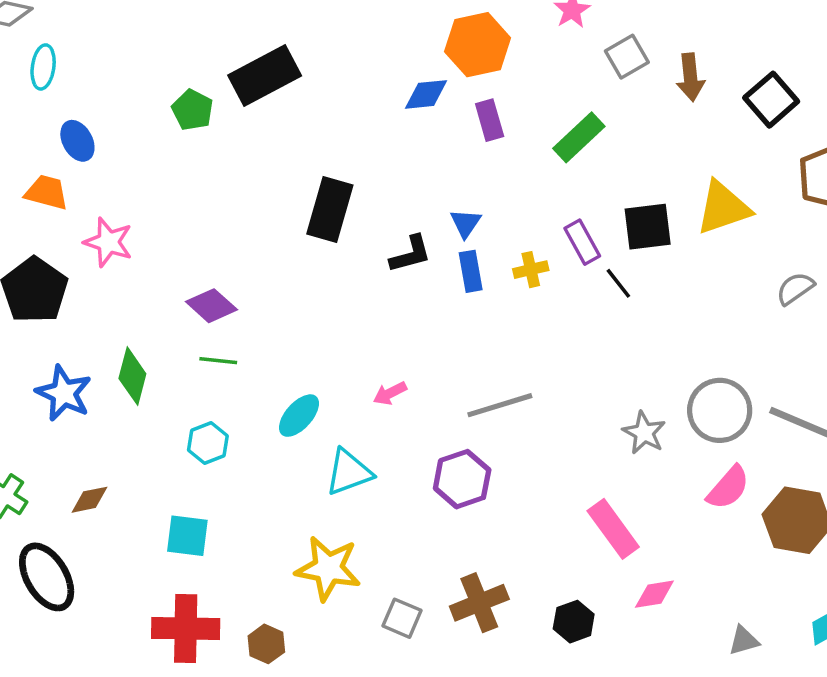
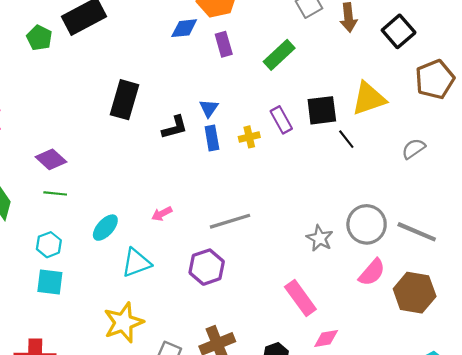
black line: (618, 283) -> (346, 139), moved
cyan square: (187, 536) -> (50, 282), moved
yellow star: (328, 568) -> (123, 322), turned -30

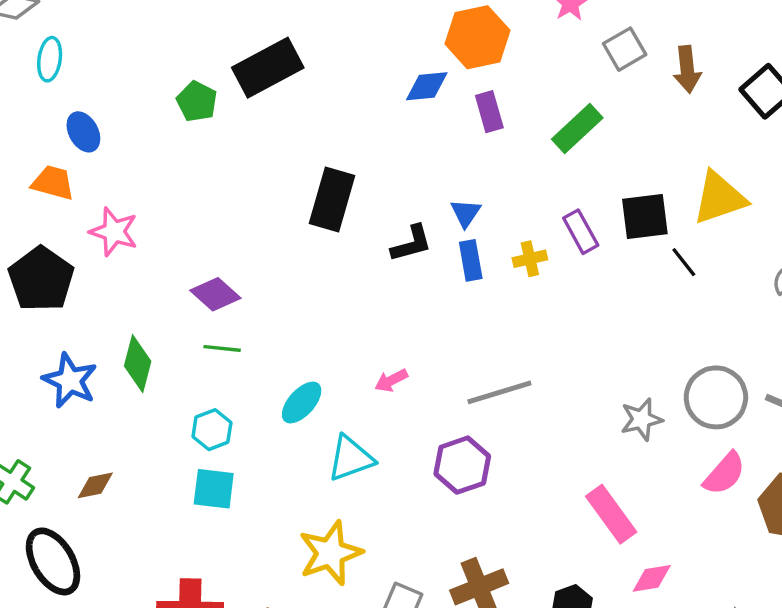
gray star: (320, 238) -> (642, 419), turned 30

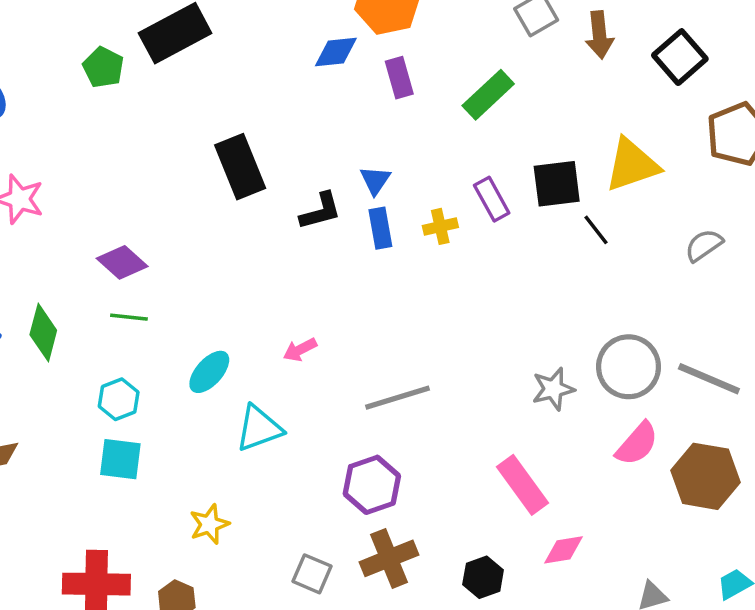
black rectangle: (332, 200) -> (240, 167), turned -38
gray line: (499, 392) -> (398, 398), moved
purple hexagon: (462, 465) -> (372, 485), moved
yellow star: (330, 553) -> (209, 524), moved, size x0.6

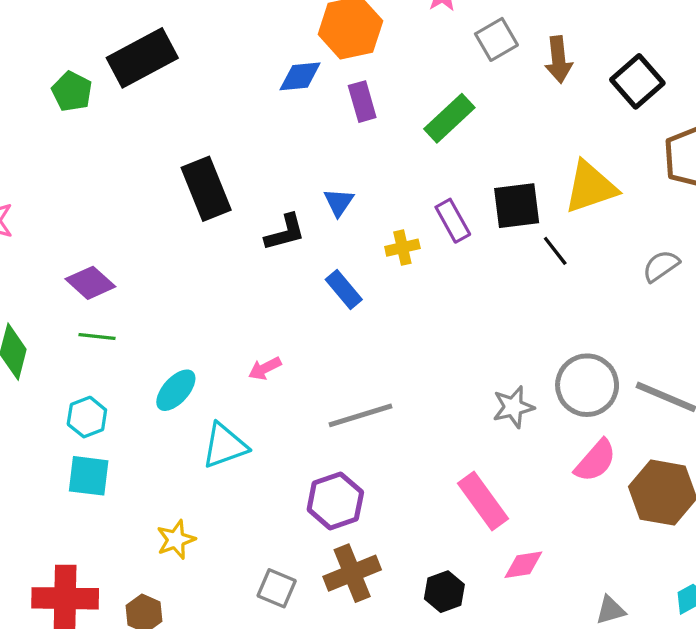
blue rectangle: (380, 228) -> (344, 290), moved, turned -30

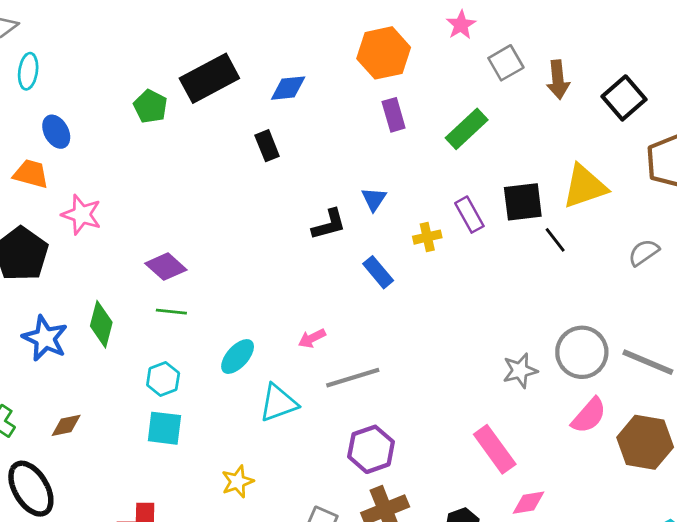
blue diamond: (300, 76) -> (288, 88), moved
black rectangle: (206, 189) -> (267, 146), moved, size x0.6
gray line: (361, 415) -> (353, 378), moved

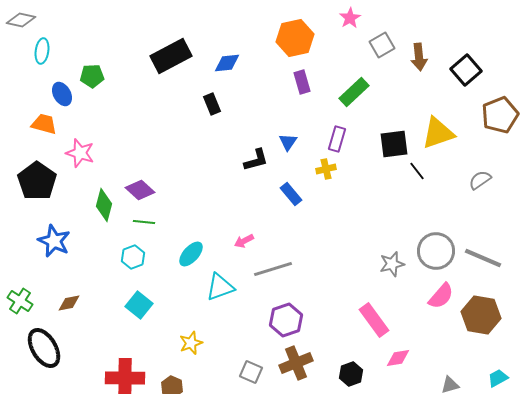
green pentagon: (150, 106) -> (92, 76), moved, turned -30
purple rectangle: (469, 215) -> (337, 139), moved, turned 45
green diamond: (101, 324) -> (104, 205), moved
cyan hexagon: (163, 379) -> (133, 257), moved
cyan square: (164, 428) -> (139, 305), turned 32

